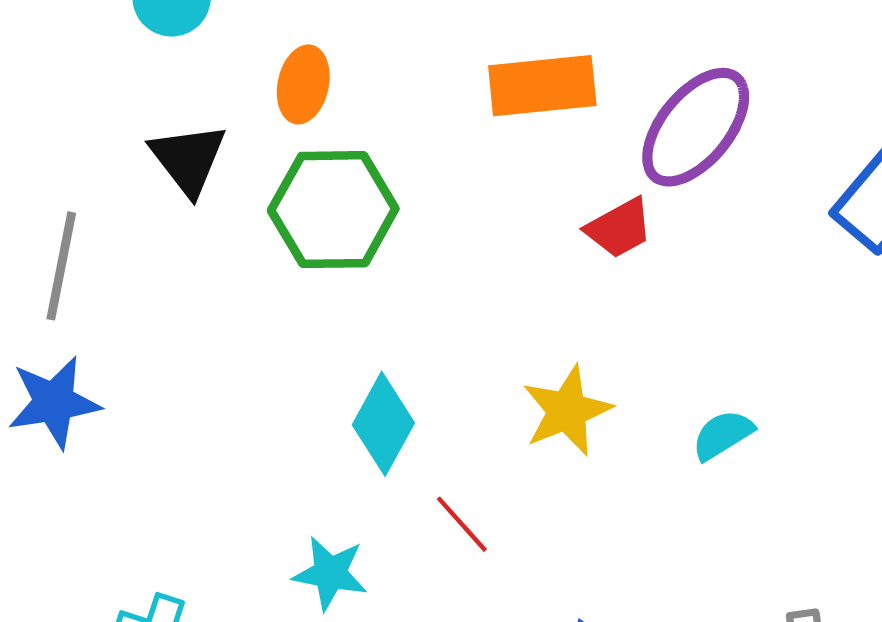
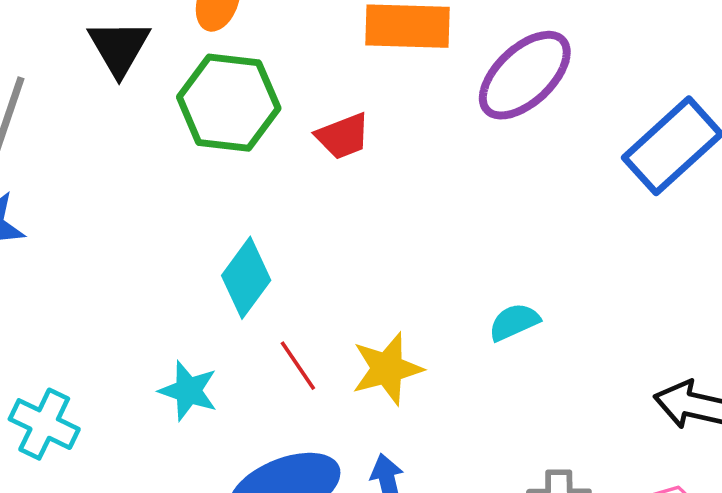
red trapezoid: (619, 228) -> (343, 136), moved
yellow star: (567, 411) -> (387, 369), moved

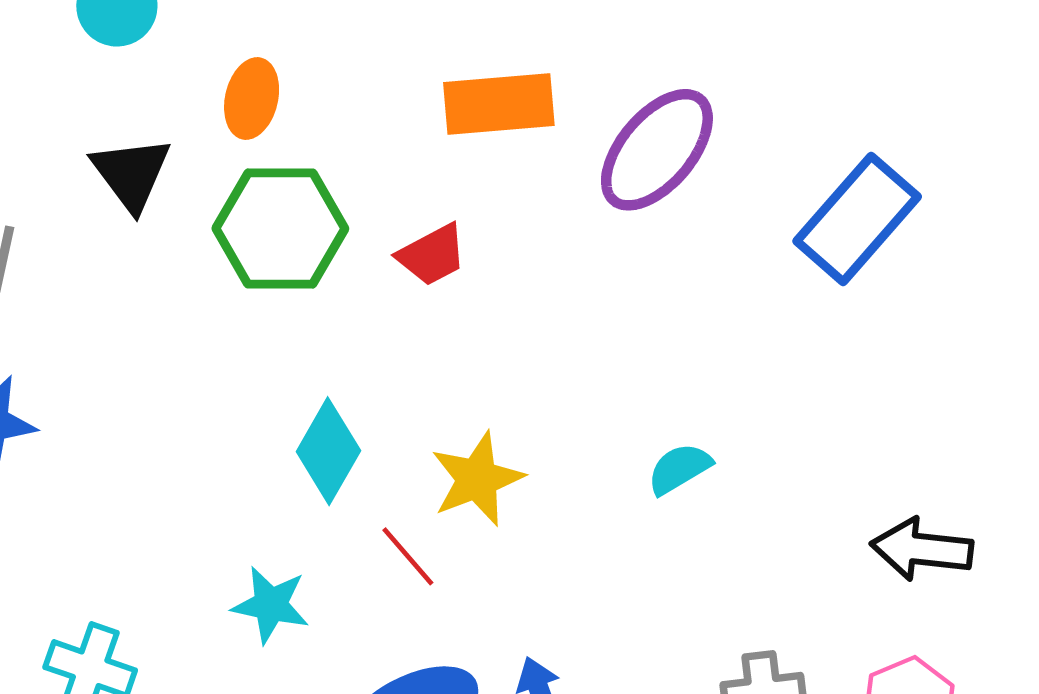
yellow star: (387, 369) -> (477, 479), moved

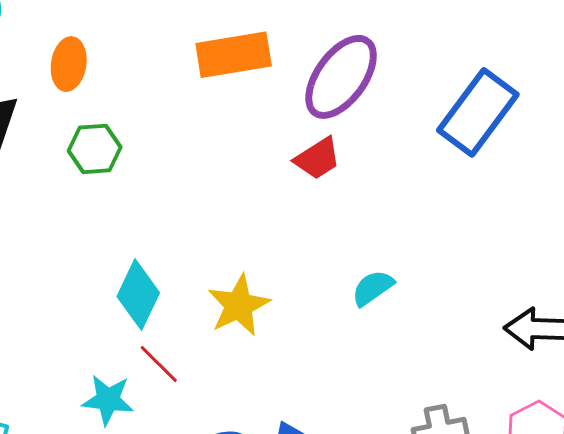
green hexagon: (280, 228) -> (95, 149), size x0.6
red trapezoid: (432, 255) -> (317, 158), moved
red line: (408, 556) -> (159, 364), moved

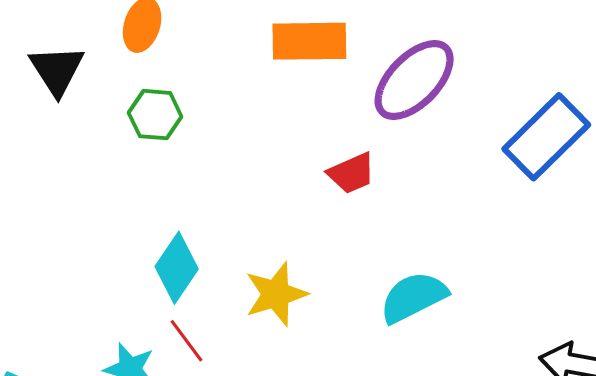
red trapezoid: (317, 158) -> (351, 173), moved
cyan semicircle: (373, 288) -> (413, 297), size x1.5

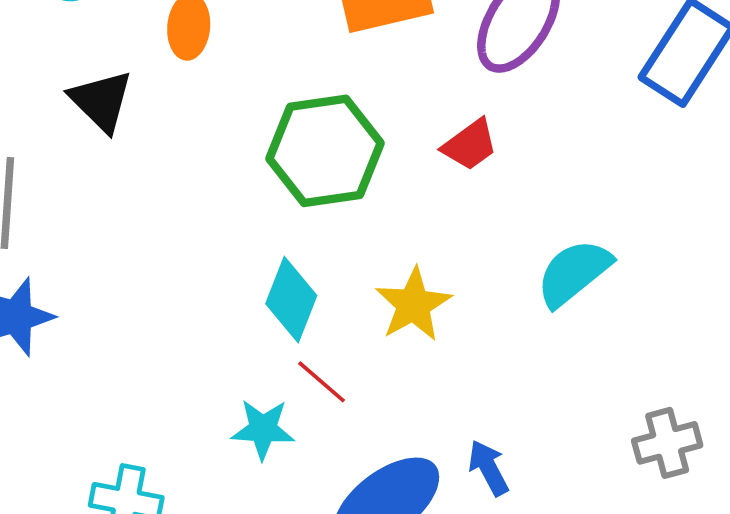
green hexagon: (155, 115) -> (325, 151), moved, size x1.8

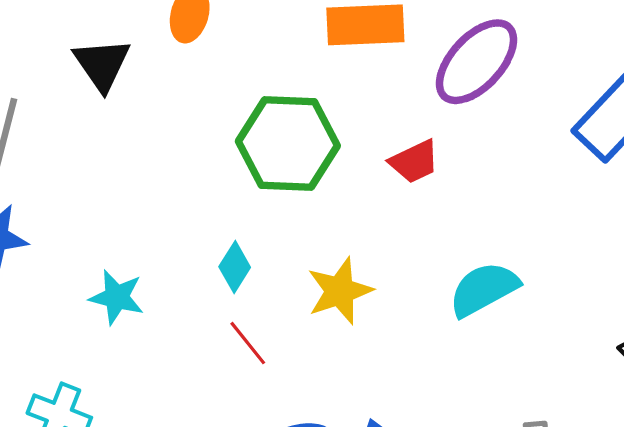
cyan diamond: (291, 300) -> (235, 267), size x0.7
cyan star: (263, 429) -> (117, 297), moved

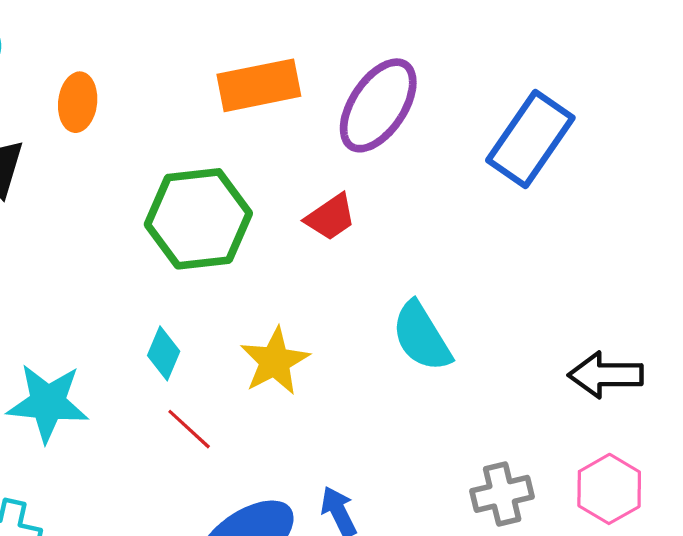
cyan semicircle: (484, 289) -> (422, 337), turned -84
cyan star: (117, 297) -> (48, 403), size x1.4

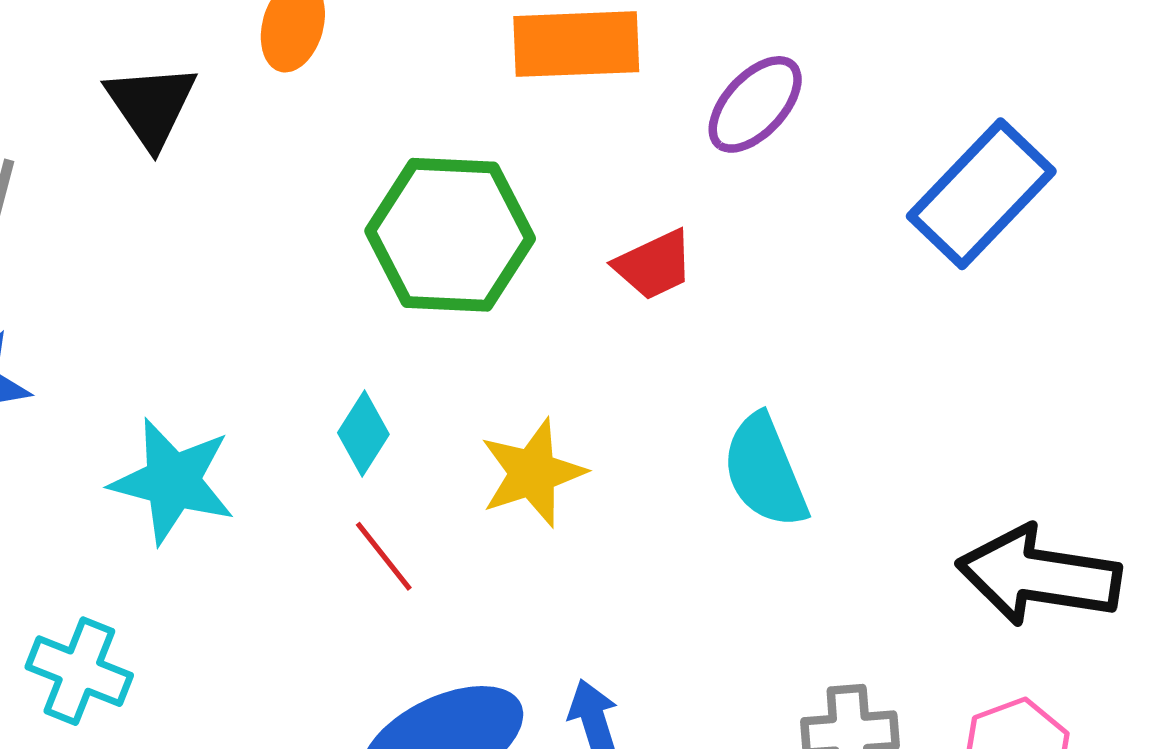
purple ellipse: (378, 105) -> (755, 104), size x0.7
black arrow: (606, 375) -> (1039, 576), size x1.4

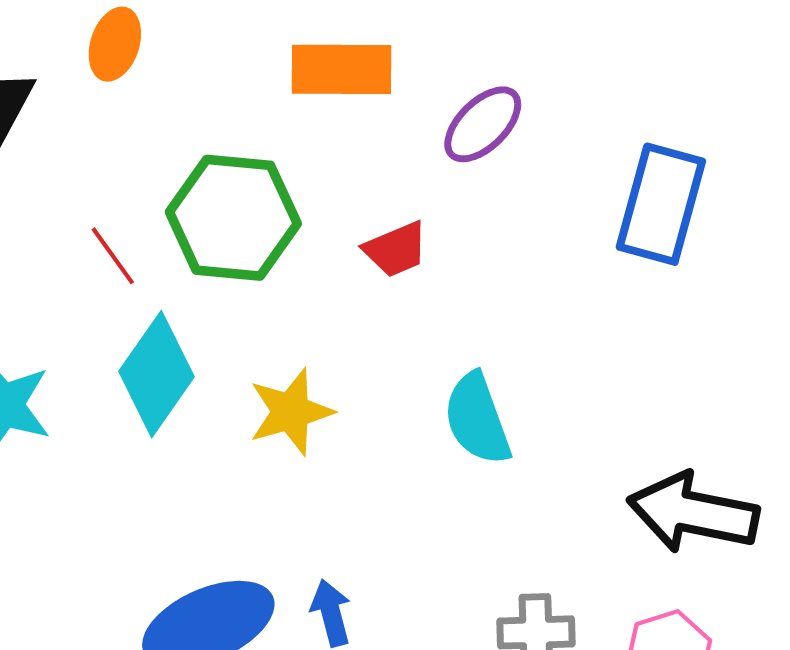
blue rectangle: (981, 194) -> (661, 204), turned -31
cyan diamond: (363, 434) -> (157, 374), size x1.8
red line: (384, 556) -> (113, 256), moved

